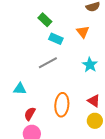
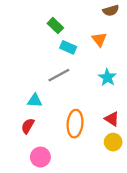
cyan triangle: (20, 89) -> (35, 101), moved
red semicircle: (30, 114) -> (28, 126), moved

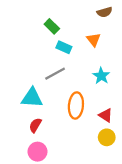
cyan triangle: (35, 101) -> (32, 98), size x1.5
orange ellipse: (75, 124) -> (76, 105), moved
red semicircle: (28, 126) -> (35, 125), moved

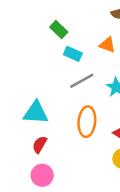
orange triangle: (94, 40) -> (107, 45), turned -32
gray line: (55, 74) -> (82, 81), moved

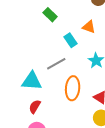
cyan rectangle: (73, 54) -> (71, 40), moved, turned 32
gray line: (82, 81) -> (56, 64), moved

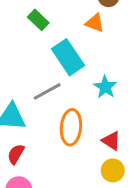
orange triangle: (89, 27) -> (95, 23), moved
cyan rectangle: (71, 40) -> (68, 57), size x1.6

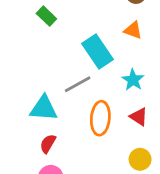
green rectangle: (38, 20) -> (46, 16), moved
orange triangle: (95, 23) -> (133, 30), moved
red triangle: (111, 141) -> (139, 117), moved

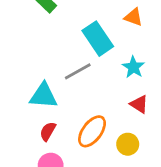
orange ellipse: (100, 118) -> (92, 131), moved, turned 32
yellow circle: (140, 159) -> (128, 144), moved

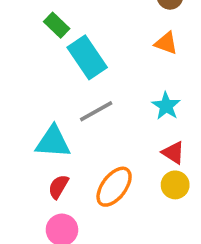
cyan rectangle: (98, 39) -> (87, 57), moved
yellow circle: (128, 144) -> (175, 185), moved

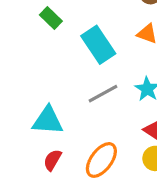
cyan rectangle: (87, 57) -> (98, 45), moved
gray line: (96, 111) -> (103, 94), moved

